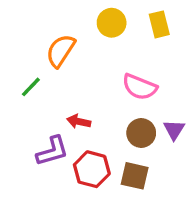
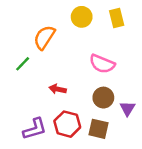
purple triangle: (174, 130) -> (127, 108), moved
purple L-shape: (52, 151) -> (35, 129), moved

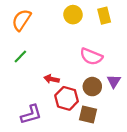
orange semicircle: (44, 37) -> (21, 20), moved
purple triangle: (127, 108) -> (114, 81), moved
red hexagon: (67, 124) -> (67, 98), moved

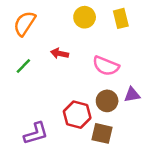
red arrow: (52, 79) -> (60, 53), moved
purple triangle: (114, 81) -> (132, 95), turned 48

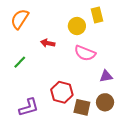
yellow circle: (85, 17) -> (77, 26), moved
green line: (23, 66) -> (20, 62), moved
brown circle: (107, 101) -> (105, 102), moved

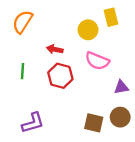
green line: (20, 62) -> (23, 71), turned -40
red hexagon: (62, 92) -> (60, 76), moved

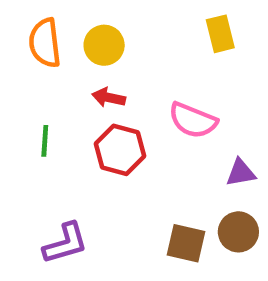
orange semicircle: (23, 22) -> (45, 43), turned -40
yellow circle: (88, 30) -> (104, 45), moved

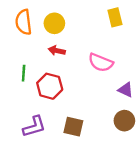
red hexagon: (120, 150) -> (50, 86), moved
purple triangle: (241, 173) -> (126, 90), turned 35
brown square: (186, 243) -> (73, 127), moved

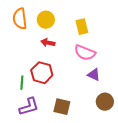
yellow rectangle: (115, 17) -> (82, 27), moved
green line: (24, 73) -> (22, 83), moved
purple triangle: (126, 90) -> (94, 75), moved

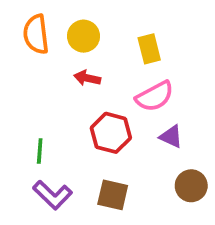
pink semicircle: (85, 53) -> (155, 96), turned -50
red hexagon: (42, 73) -> (111, 133), moved
purple L-shape: (29, 107) -> (52, 195), turned 60

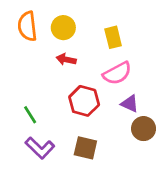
green line: (40, 151) -> (30, 115), turned -36
brown circle: (191, 186) -> (144, 129), moved

